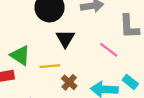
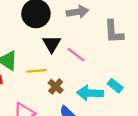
pink line: (109, 50) -> (76, 55), moved

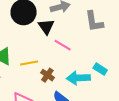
black triangle: (52, 44) -> (46, 27), moved

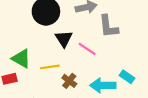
gray L-shape: (94, 21) -> (108, 26), moved
black triangle: (46, 27) -> (64, 39), moved

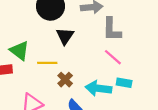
pink line: (87, 49) -> (113, 57), moved
cyan rectangle: (127, 77) -> (124, 83), turned -32

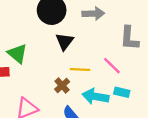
gray L-shape: (112, 29) -> (129, 38), moved
yellow line: (47, 63) -> (80, 69), moved

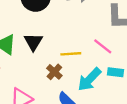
black triangle: (65, 41) -> (33, 42), moved
cyan arrow: (95, 96) -> (89, 79), turned -50

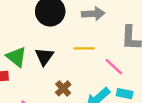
yellow line: (71, 54) -> (84, 48), moved

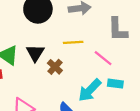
brown cross: (63, 88) -> (55, 67), moved

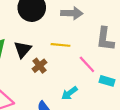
cyan rectangle: (115, 84) -> (107, 81), moved
cyan arrow: (90, 90) -> (69, 93), size x0.7

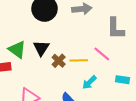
yellow line: (61, 45) -> (79, 60), moved
cyan rectangle: (107, 81) -> (123, 80), moved

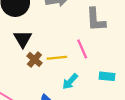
black triangle: (41, 48) -> (23, 39), moved
pink line: (102, 54) -> (82, 49), turned 30

